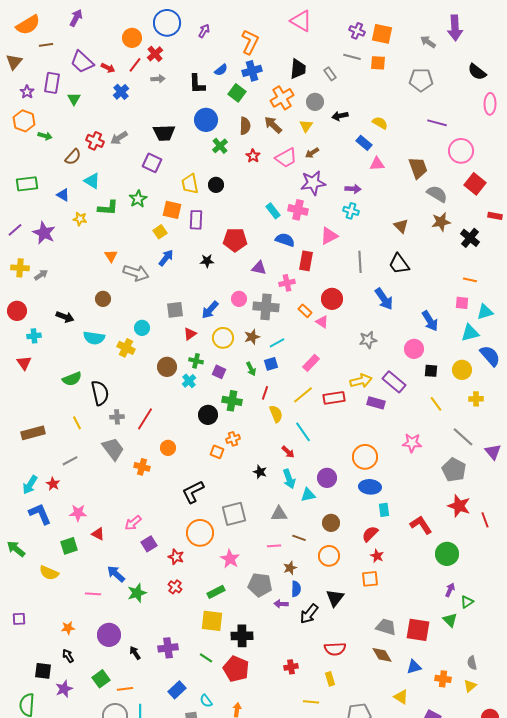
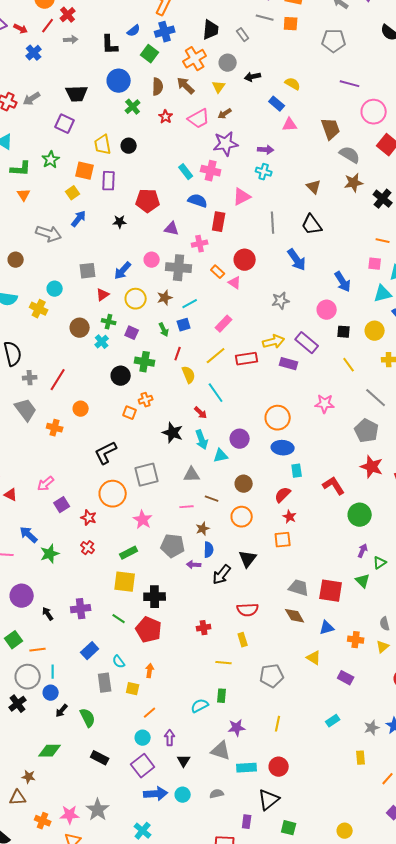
orange triangle: (111, 256) -> (24, 195), moved
black star: (260, 472) -> (173, 433), size x1.5

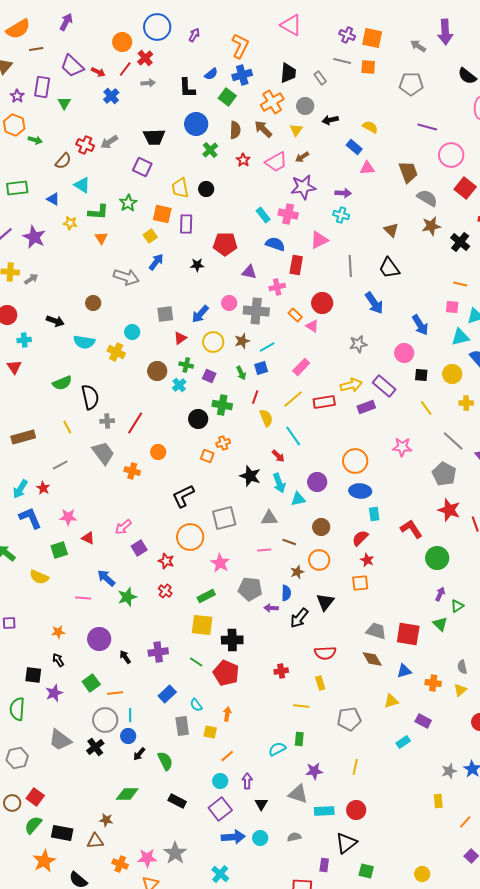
purple rectangle: (289, 364) -> (366, 407), turned -36
brown star: (203, 529) -> (297, 572), moved
yellow triangle: (314, 658) -> (391, 701), turned -49
cyan rectangle: (333, 721) -> (403, 742), moved

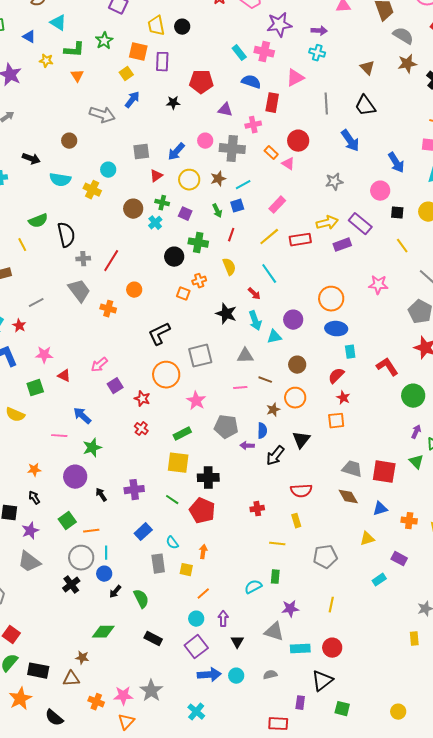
yellow semicircle: (266, 418) -> (229, 267), moved
yellow line: (67, 427) -> (22, 245), moved
green star: (127, 597) -> (92, 448), moved
gray trapezoid: (60, 740) -> (29, 562), moved

